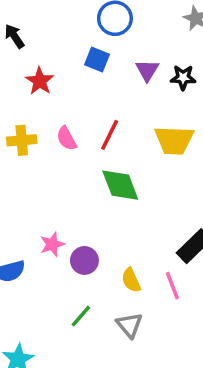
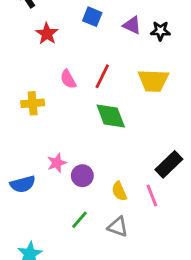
purple triangle: (147, 70) -> (132, 25), turned -36
yellow cross: (22, 140) -> (33, 103), moved
gray triangle: (129, 325) -> (118, 227), turned -30

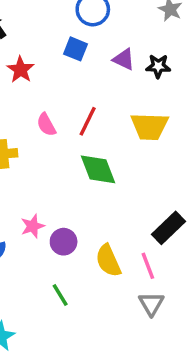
yellow semicircle: (119, 191) -> (108, 261), size x1.4
green line: (79, 220) -> (60, 295), turned -72
gray triangle: (118, 227) -> (151, 304), moved, turned 40

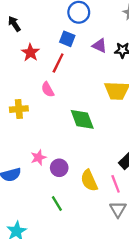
red line: (88, 121) -> (58, 63), moved

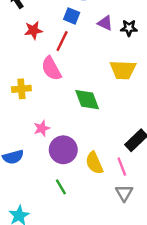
red star: (30, 53) -> (33, 30), turned 30
pink semicircle: (48, 89) -> (51, 69), size x1.5
pink star: (38, 157) -> (42, 128), moved
purple circle: (59, 168) -> (63, 150), size x1.5

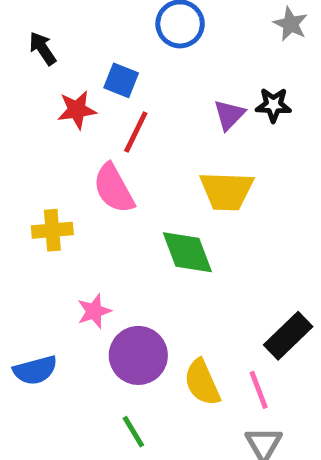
blue square: (72, 16) -> (121, 80), moved
purple triangle: (105, 23) -> (229, 115), moved, turned 49
yellow trapezoid: (123, 70) -> (227, 191), moved

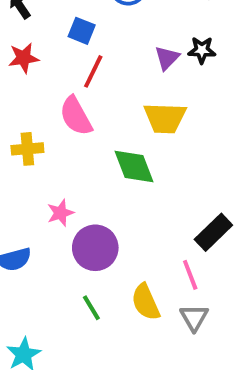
red star: (77, 110) -> (24, 58), moved
yellow semicircle: (202, 382) -> (146, 302), moved

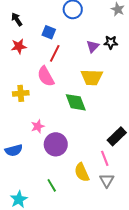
green line: (91, 308) -> (52, 185), moved

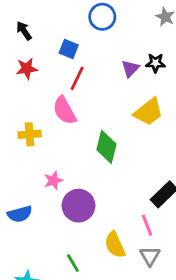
yellow trapezoid: (92, 77) -> (148, 112), moved, turned -40
green diamond: (76, 102) -> (106, 147), turned 35

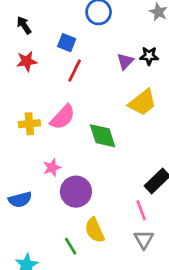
pink semicircle: (65, 110) -> (63, 117), moved, turned -108
green diamond: (106, 147) -> (103, 136), turned -32
yellow semicircle: (115, 245) -> (95, 230), moved

